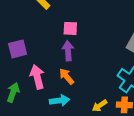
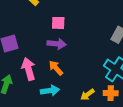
purple arrow: (68, 51) -> (57, 44), turned 102

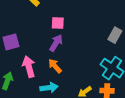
purple arrow: (57, 44) -> (56, 43), turned -66

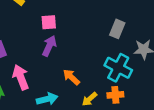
orange arrow: (55, 66) -> (71, 77), moved

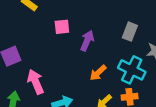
purple arrow: (49, 46) -> (87, 41), moved
orange arrow: (71, 77) -> (98, 73), moved, turned -84

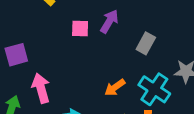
gray rectangle: (130, 32) -> (146, 43), moved
purple arrow: (87, 41) -> (109, 21), moved

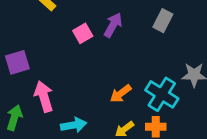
pink square: (80, 28) -> (83, 33), turned -30
gray rectangle: (146, 43) -> (163, 21), moved

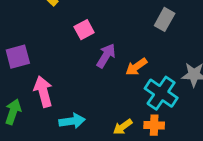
purple arrow: (113, 25) -> (106, 56), moved
orange arrow: (121, 94) -> (136, 67), moved

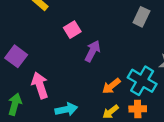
purple square: (18, 57) -> (16, 56), turned -35
orange arrow: (136, 67) -> (111, 86), moved

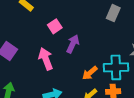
cyan cross: (142, 81) -> (116, 67), turned -30
pink arrow: (40, 85) -> (46, 59), moved

